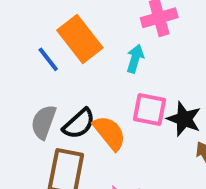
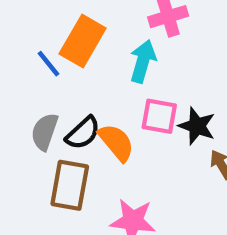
orange rectangle: (80, 39) -> (83, 41), turned 69
cyan arrow: (135, 59) -> (143, 61), size x1.4

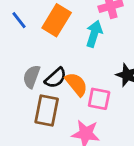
blue line: (48, 64) -> (19, 20), moved
pink square: (159, 116) -> (99, 99), moved

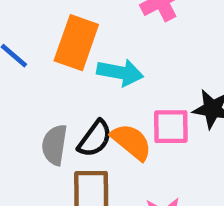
cyan arrow: (94, 34) -> (120, 72), moved, turned 95
pink square: (99, 99) -> (171, 127), moved

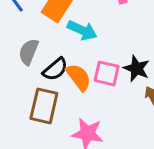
gray semicircle: (54, 145) -> (29, 52), moved

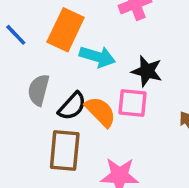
black star: (136, 68) -> (147, 71), moved

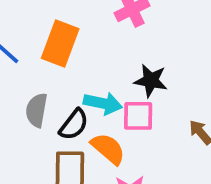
cyan arrow: (97, 57) -> (103, 103), moved
orange semicircle: (100, 112) -> (108, 149), moved

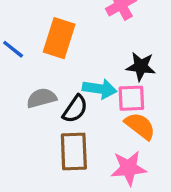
gray semicircle: (36, 110) -> (41, 98), turned 68
orange semicircle: (108, 149) -> (140, 126), moved

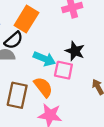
black semicircle: (75, 109) -> (14, 40), moved
orange semicircle: (140, 126) -> (43, 87), moved

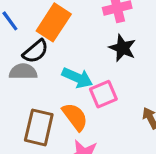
black star: (75, 51) -> (122, 48), moved
pink square: (63, 70) -> (103, 94), turned -36

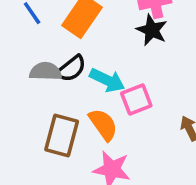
black star: (122, 48) -> (152, 30), moved
black semicircle: (35, 51) -> (71, 69), moved

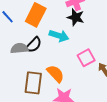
cyan arrow: (107, 80) -> (59, 36), moved
pink square: (136, 100) -> (86, 58), moved

